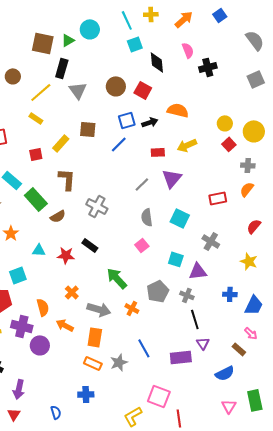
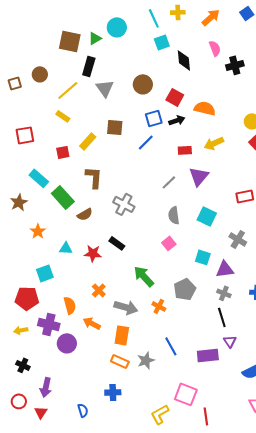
red square: (143, 90) -> (175, 97), moved
gray cross: (187, 295) -> (224, 293), moved

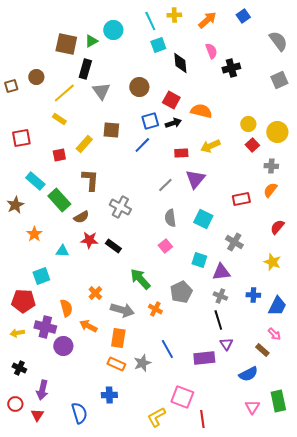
red star: (93, 253) -> (89, 240), moved
blue semicircle: (83, 410) -> (79, 413), size x1.5

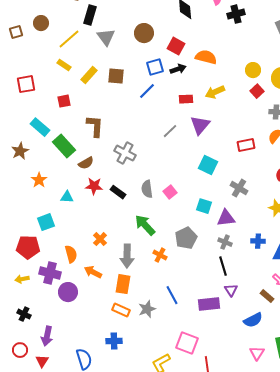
yellow rectangle: (84, 144) -> (89, 75), moved
gray semicircle: (170, 218) -> (147, 189), moved
gray arrow: (122, 310) -> (127, 256), turned 75

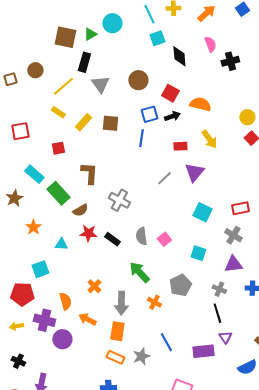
blue line: (147, 91) -> (141, 138), turned -36
yellow arrow: (215, 92) -> (209, 139), turned -102
red rectangle: (246, 145) -> (240, 208), moved
purple triangle: (226, 218) -> (233, 264), moved

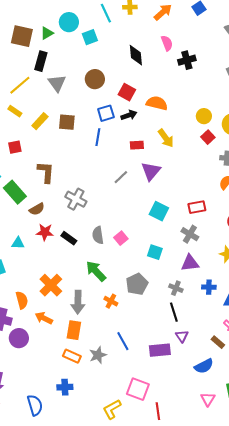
cyan square: (157, 38) -> (90, 37), moved
orange cross: (94, 286) -> (51, 285), size x1.6

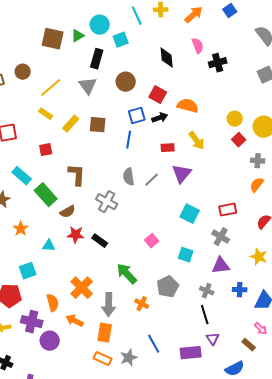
black rectangle: (41, 61) -> (97, 59), moved
gray semicircle: (98, 235) -> (129, 177), moved

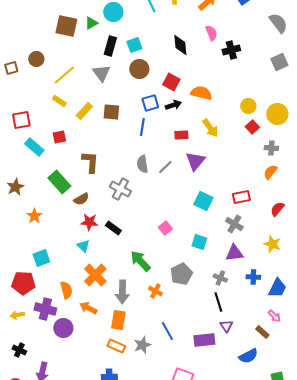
cyan square: (121, 40) -> (134, 45), moved
cyan rectangle: (22, 176) -> (34, 147), moved
cyan triangle: (49, 246) -> (83, 246), moved, turned 40

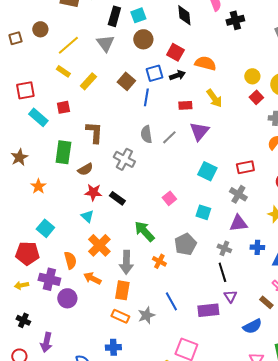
brown square: (111, 112) -> (126, 81), moved, turned 36
green rectangle: (59, 182) -> (63, 152), turned 50
cyan square: (41, 258) -> (45, 228), turned -30

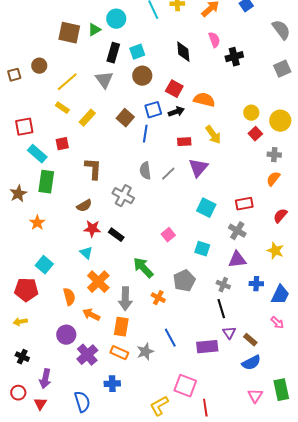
green rectangle: (63, 152) -> (46, 182), moved
purple cross: (49, 279) -> (87, 355), moved, turned 35
brown rectangle: (266, 302) -> (250, 340), moved

